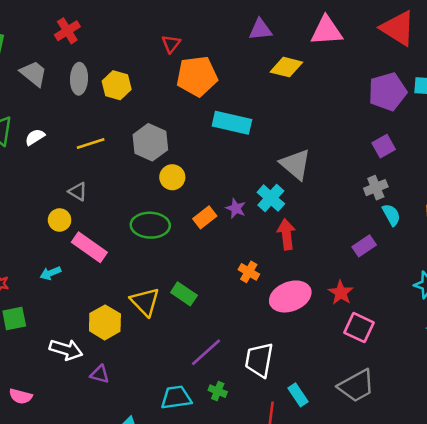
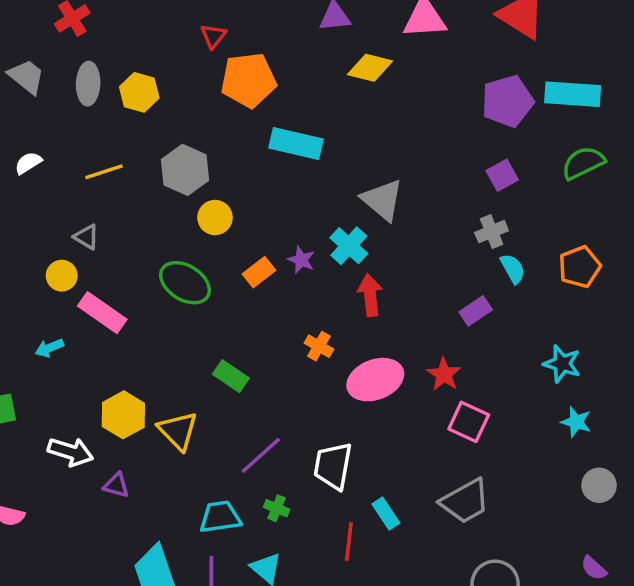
green ellipse: (150, 225) -> (185, 283), turned 30
yellow triangle: (145, 302) -> (178, 431), moved

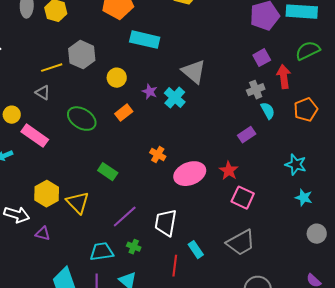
yellow line: (104, 172) -> (52, 68), moved
yellow circle: (215, 218) -> (117, 78), moved
gray triangle: (86, 237) -> (43, 93), moved
purple star: (301, 260) -> (150, 92), moved
red arrow: (370, 295) -> (284, 77), moved

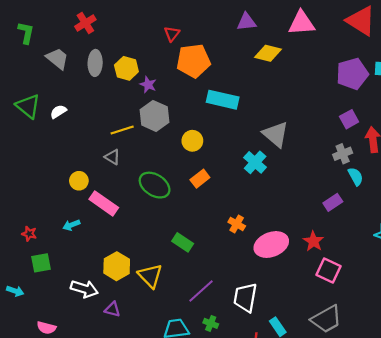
purple star: (150, 92) -> (148, 85), moved

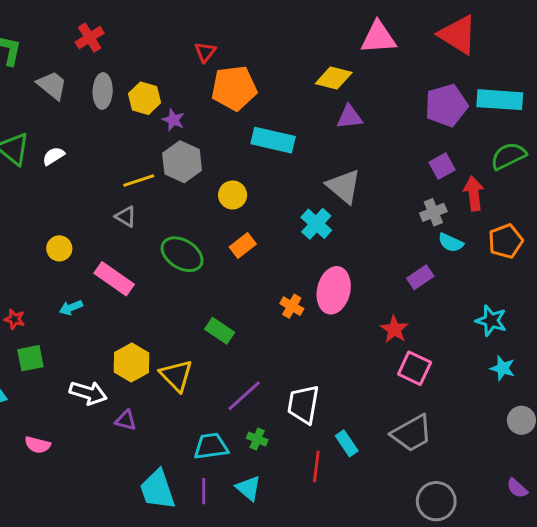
purple triangle: (246, 22) -> (350, 117), moved
cyan semicircle: (356, 176) -> (451, 243), turned 144
yellow circle: (79, 181) -> (59, 248), moved
pink ellipse: (271, 245) -> (334, 290), moved, turned -56

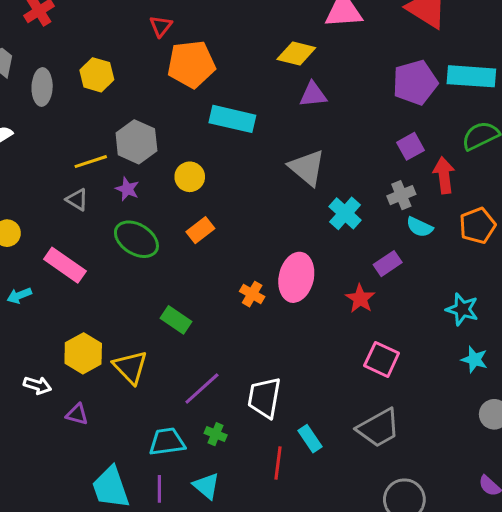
gray ellipse: (103, 91) -> (42, 87), moved
purple star: (173, 120) -> (127, 189), moved
cyan cross: (316, 224) -> (345, 213), moved
red star: (394, 329) -> (360, 299), moved
white arrow: (88, 393) -> (37, 385), size x0.7

